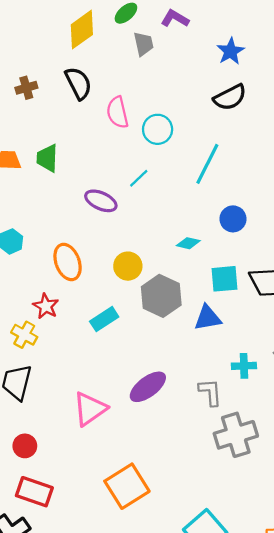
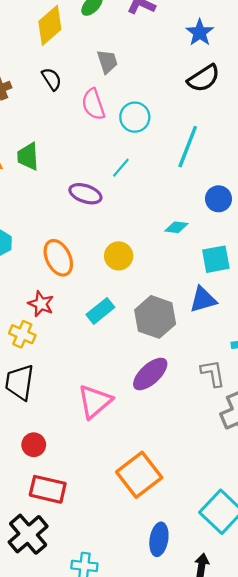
gray trapezoid: (144, 44) -> (107, 62), moved
black semicircle: (78, 83) -> (52, 79), size x0.7
gray hexagon: (161, 296) -> (155, 317), moved

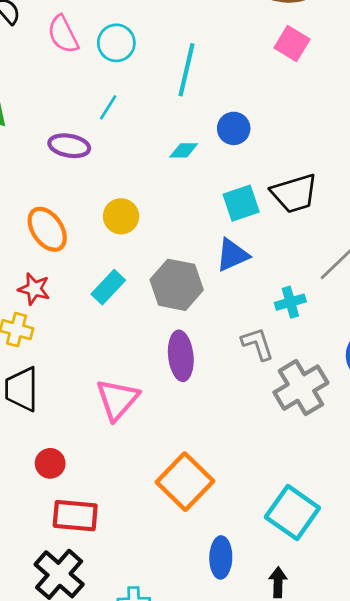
cyan diamond: (176, 227) -> (184, 150), moved
purple ellipse: (150, 374) -> (181, 356), turned -45

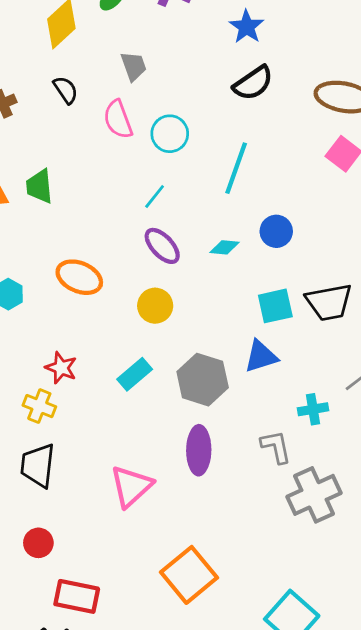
purple ellipse: (69, 146) -> (162, 246), moved, turned 30
orange ellipse: (47, 229) -> (79, 277), moved, turned -39
red circle: (50, 463) -> (38, 543), moved

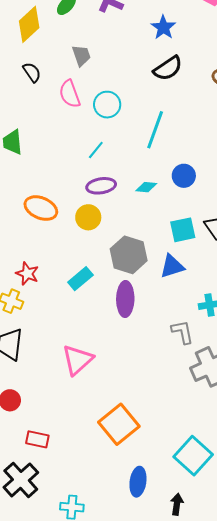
purple ellipse: (162, 246) -> (101, 186), turned -56
yellow circle: (155, 306) -> (88, 217), moved
gray hexagon: (203, 380) -> (129, 255), moved
purple ellipse: (199, 450) -> (125, 299), moved
red rectangle: (77, 596) -> (37, 439), size x0.7

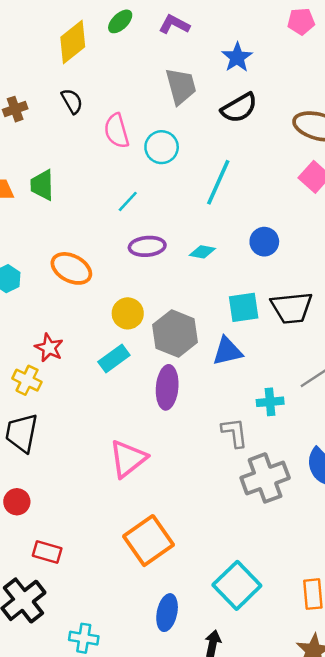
gray trapezoid: (81, 55) -> (181, 86), moved, size x1.4
cyan line: (96, 150) -> (128, 201), moved
blue circle: (184, 176) -> (264, 242), moved
yellow circle: (88, 217) -> (128, 313), moved
pink triangle: (77, 360) -> (128, 459), moved

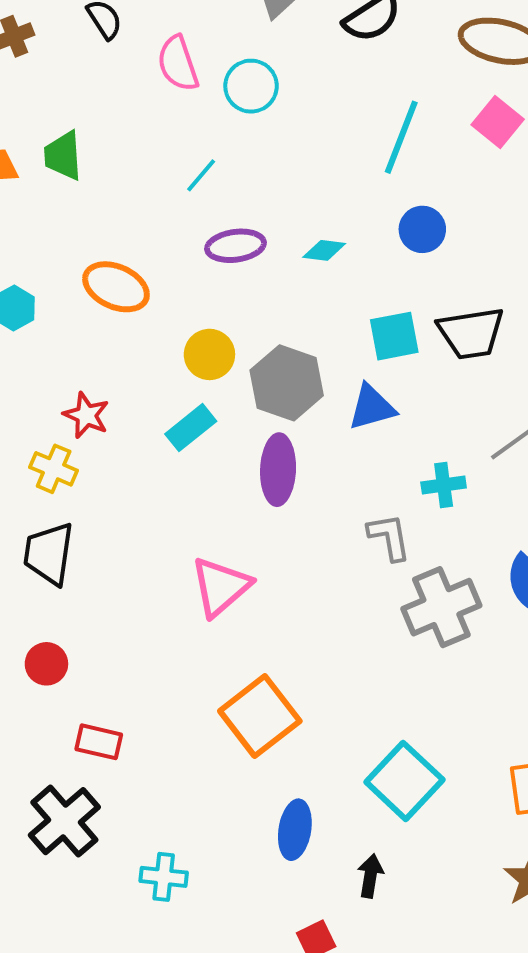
cyan line: (218, 182) -> (401, 137), moved

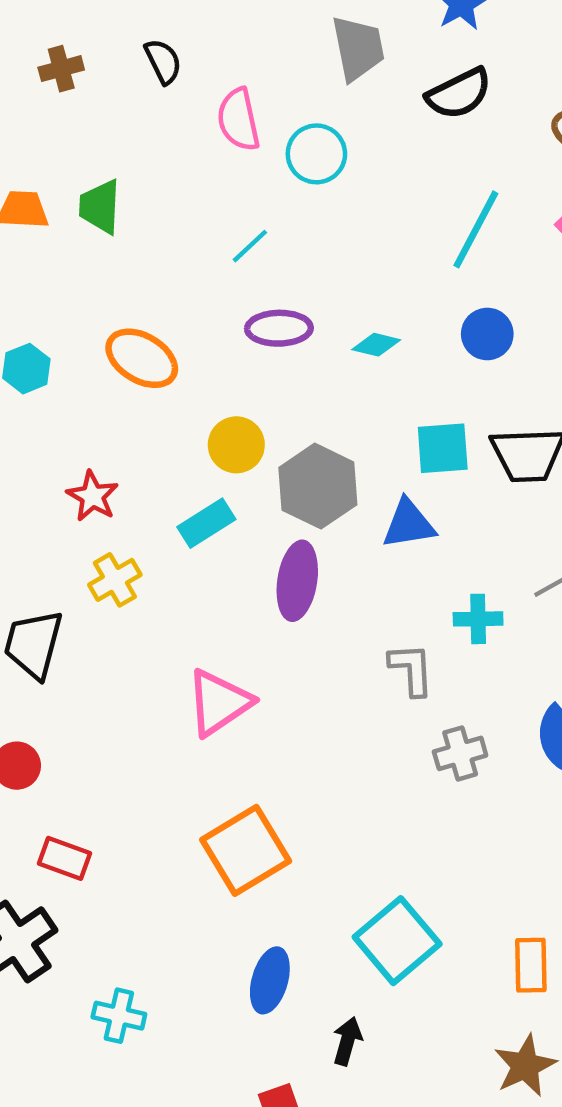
yellow cross: (54, 469) -> (115, 580), moved, turned 30
gray cross: (441, 607) -> (460, 753), size x0.6

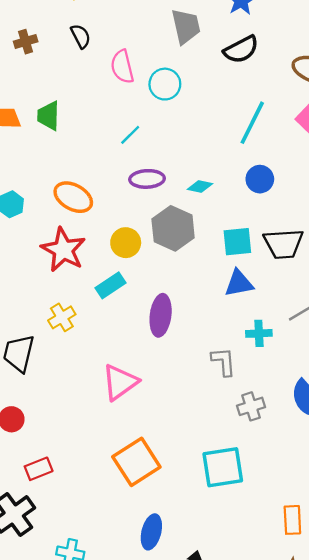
gray hexagon: (318, 486) -> (173, 228), moved
red star: (93, 496) -> (63, 250), moved, size x1.6
blue triangle: (409, 524) -> (239, 283), moved
red rectangle: (65, 858) -> (39, 469), turned -40
cyan square: (397, 941) -> (223, 467), moved, turned 33

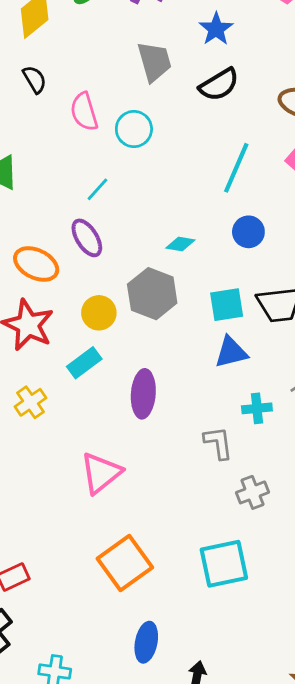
purple ellipse: (147, 179) -> (87, 238), moved, turned 64

